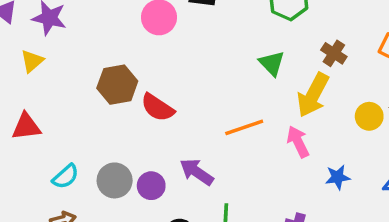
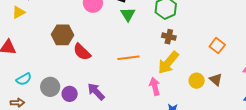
brown cross: (334, 53) -> (169, 37), moved, turned -32
green triangle: (272, 63) -> (128, 14), moved
orange line: (244, 127) -> (129, 58), moved

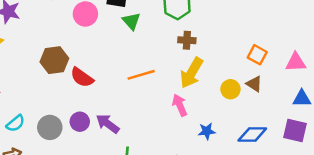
orange square: (217, 46) -> (257, 55), moved
purple circle: (70, 94) -> (80, 122), moved

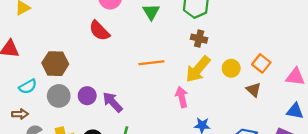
brown hexagon: (54, 60) -> (55, 64), moved
red semicircle: (82, 77) -> (99, 31), moved
yellow circle: (230, 89) -> (231, 68), moved

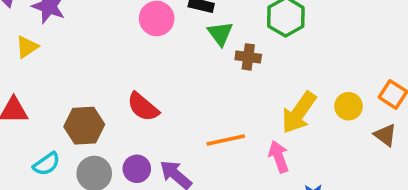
red semicircle: (99, 31) -> (143, 107), moved
brown cross: (199, 39) -> (248, 57), moved
orange line: (151, 63) -> (226, 140), moved

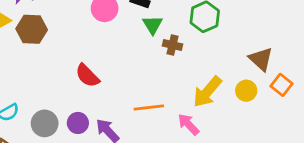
brown hexagon: (84, 126) -> (32, 29), moved
brown triangle: (385, 135) -> (261, 59), moved, size x1.4
pink arrow: (279, 157) -> (188, 124), turned -30

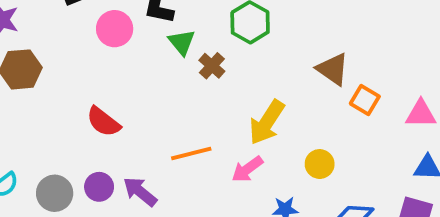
brown cross: (172, 45) -> (212, 66), turned 36
yellow circle: (246, 91) -> (320, 164), moved
pink arrow: (188, 124) -> (247, 169), turned -75

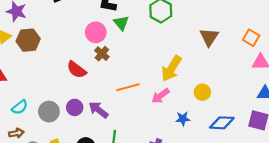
pink circle: (115, 29) -> (96, 32), moved
brown cross: (212, 66) -> (102, 54), moved
brown triangle: (333, 69) -> (209, 37), turned 30
orange square: (365, 100) -> (251, 38), moved

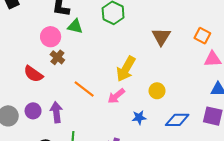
green triangle: (121, 23) -> (75, 26), turned -35
orange line: (128, 87) -> (84, 89), turned 55
purple arrow: (98, 110) -> (56, 112), turned 48

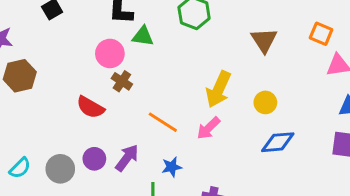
yellow circle: (157, 91) -> (265, 102), moved
purple arrow: (56, 112) -> (127, 158), turned 48
blue star: (139, 117) -> (172, 167), moved
blue diamond: (177, 120) -> (278, 142), moved

